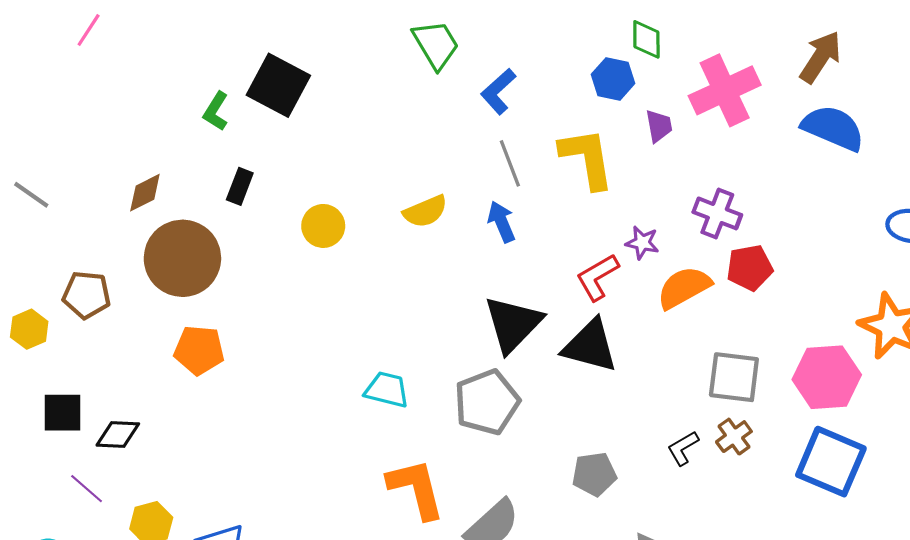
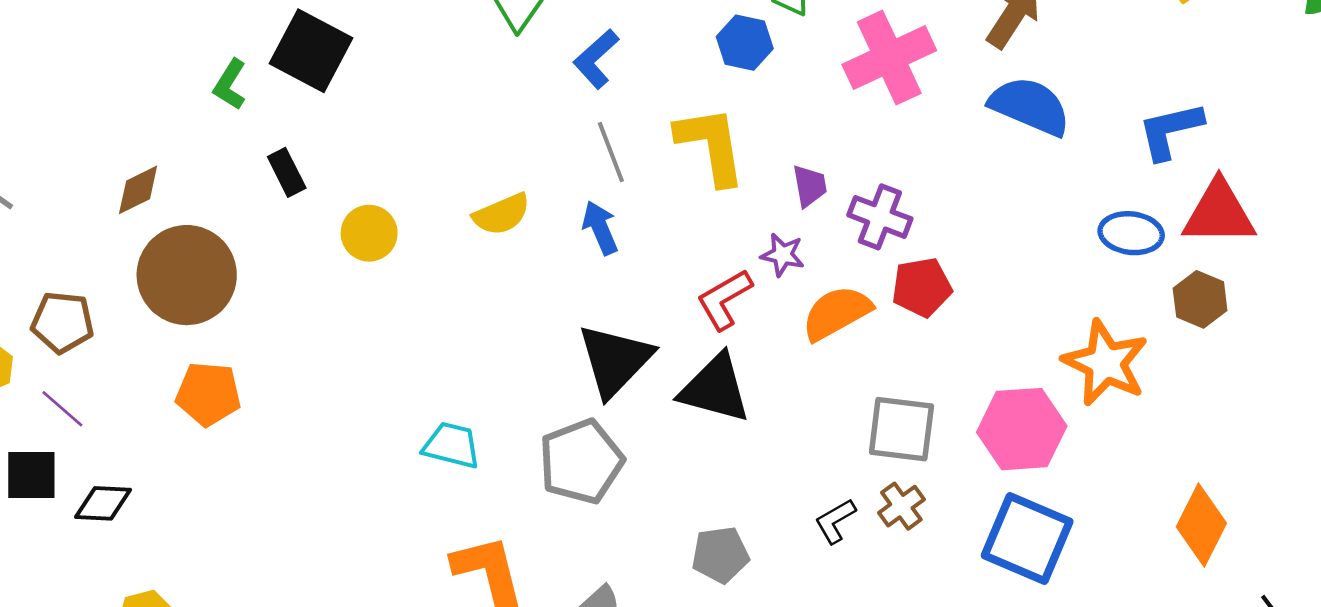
purple trapezoid: (659, 126) -> (810, 186), moved
black rectangle: (240, 186) -> (287, 172), moved, turned -48
purple line: (87, 489) -> (62, 409), moved

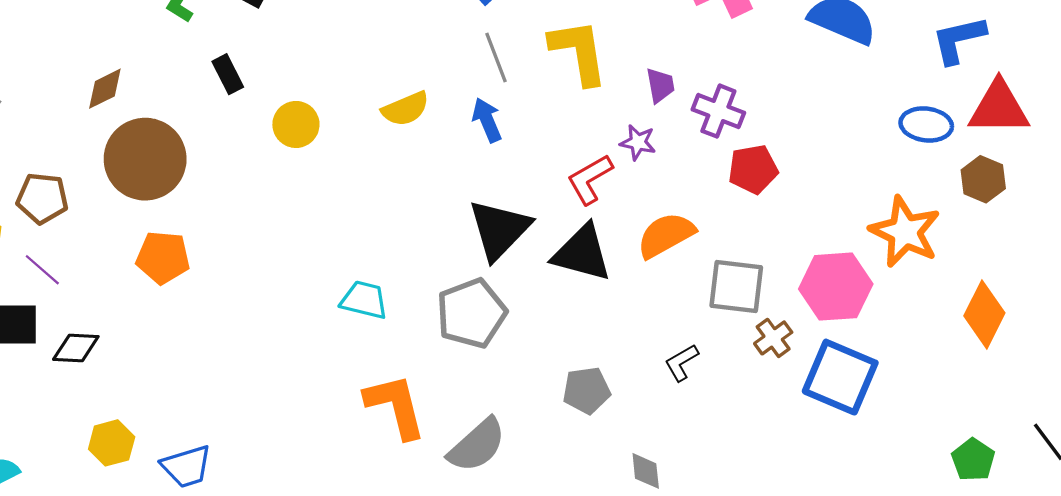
orange semicircle: (837, 313) -> (666, 235), moved
brown cross: (901, 506) -> (773, 338), moved
orange diamond: (1201, 525) -> (984, 314), moved

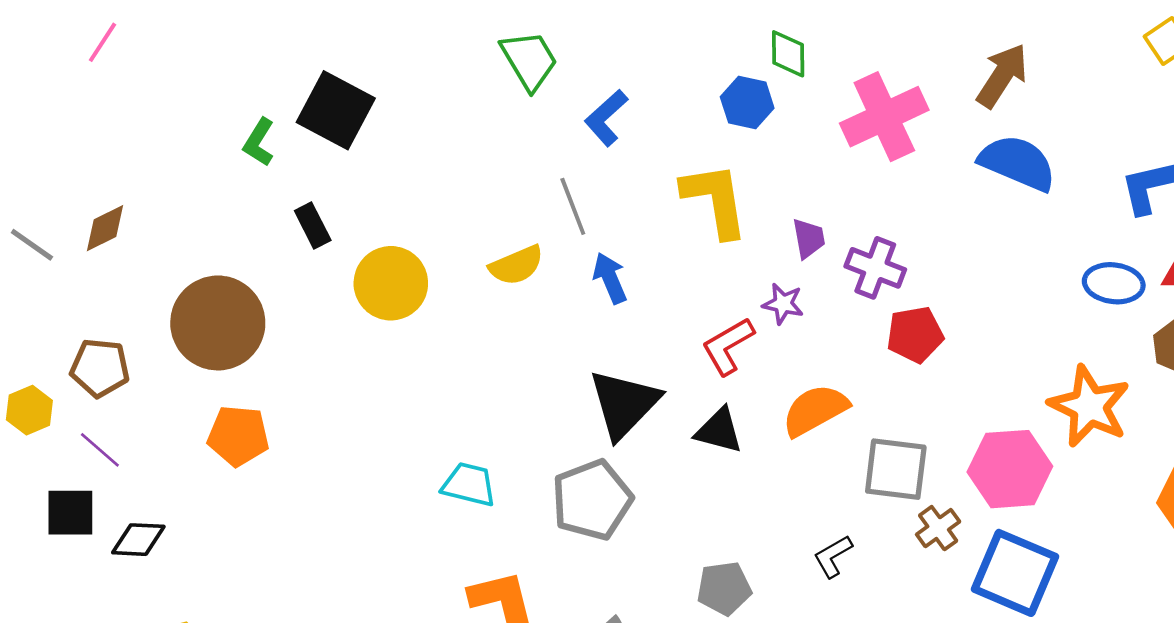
gray line: (496, 57) -> (573, 206), moved
brown diamond: (105, 89) -> (105, 228), moved
yellow circle: (296, 124) -> (391, 283), size x1.4
black triangle: (582, 253) -> (719, 431), size x0.7

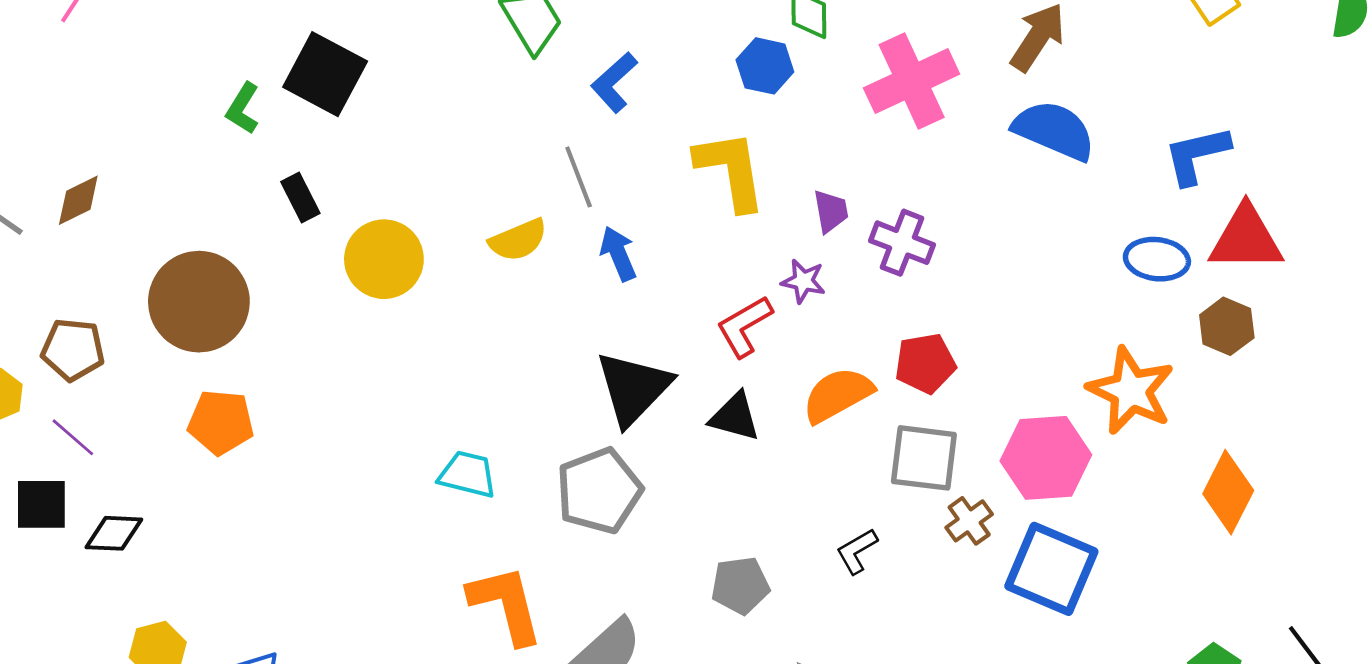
red pentagon: (915, 335) -> (925, 363), moved

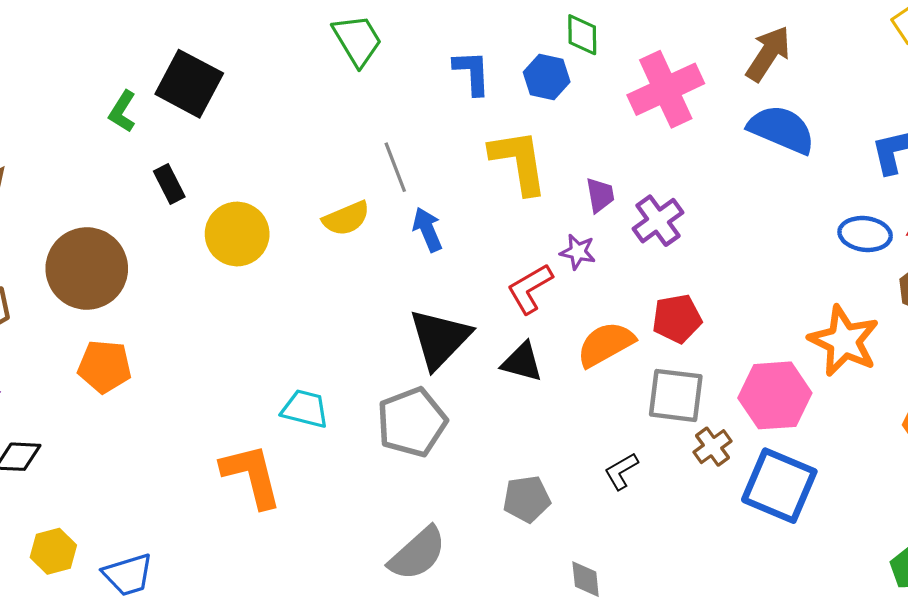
blue L-shape: (614, 82) -> (472, 73), moved, turned 129
purple cross: (902, 243) -> (658, 221), turned 33
orange L-shape: (506, 605) -> (252, 476), moved

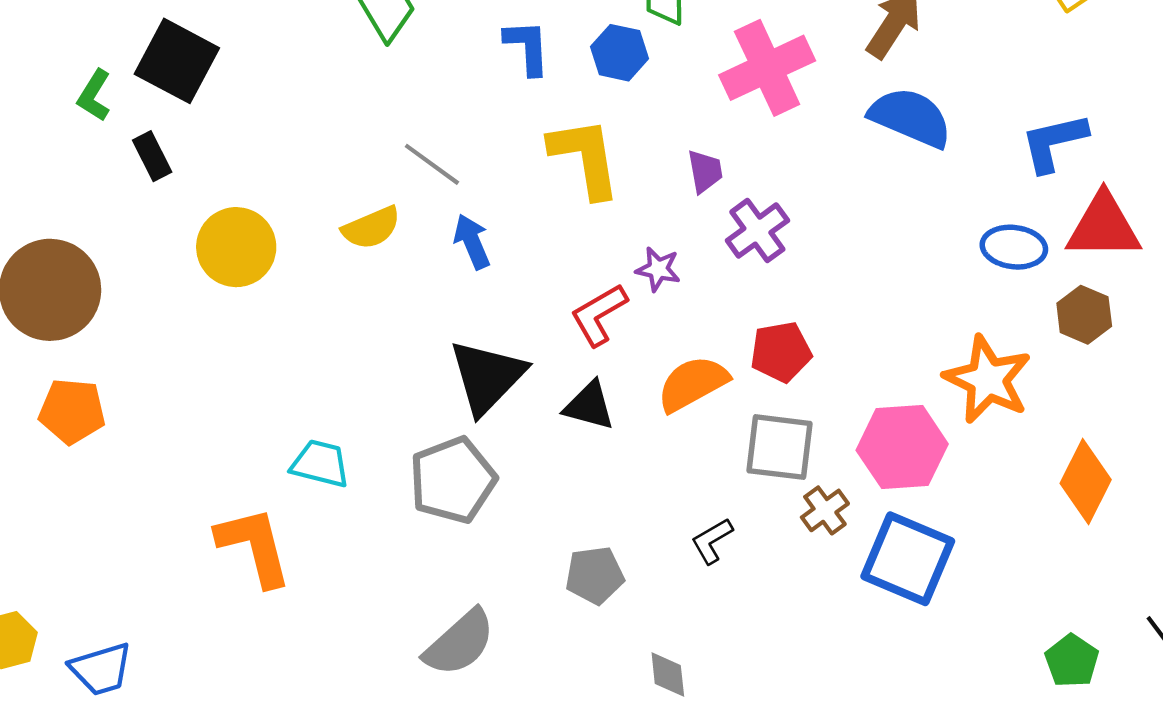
gray line: (395, 167) -> (432, 164), turned -33
black rectangle: (169, 184) -> (152, 156), moved
purple trapezoid: (600, 195) -> (705, 171), moved

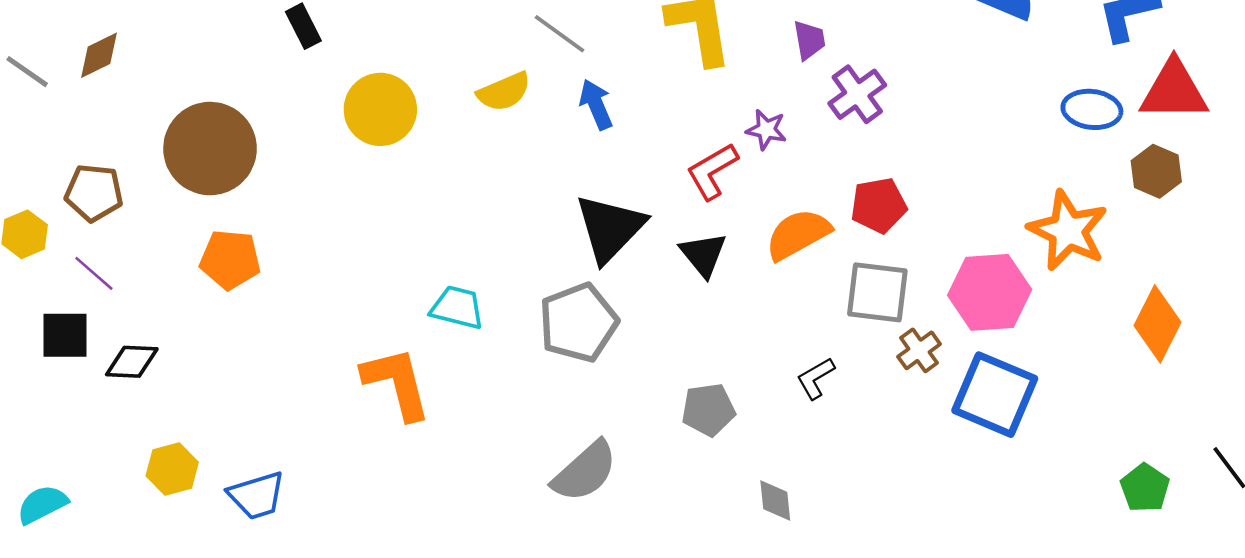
black triangle: (589, 406) -> (703, 254), turned 36

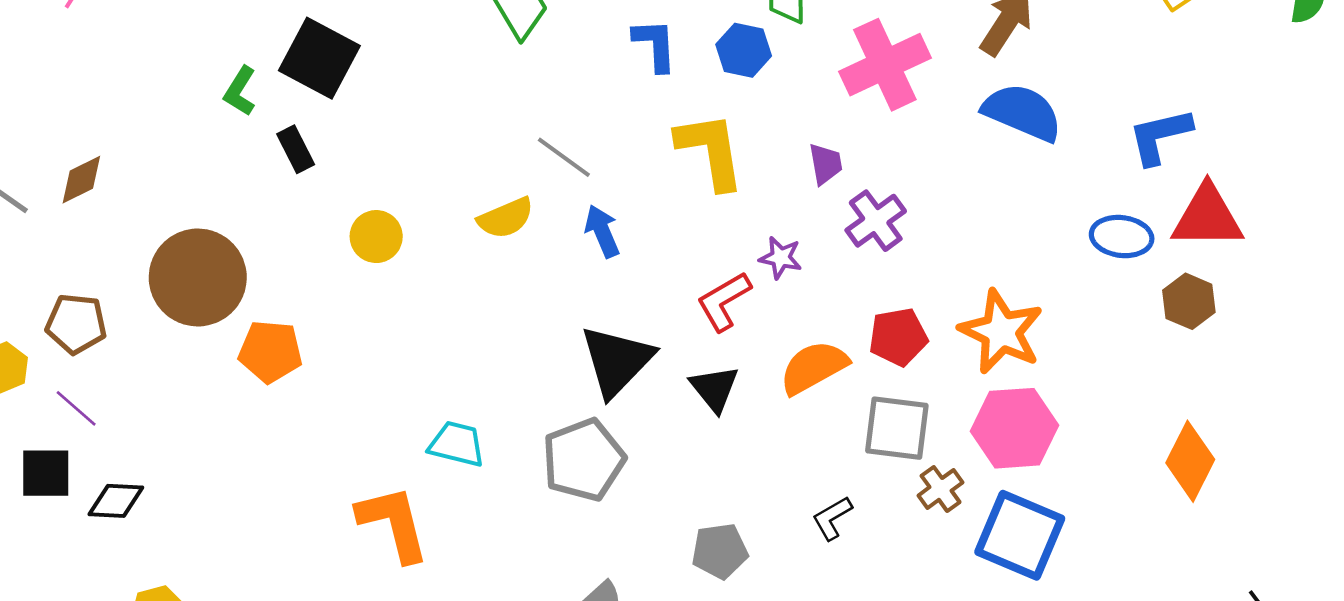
yellow circle: (380, 109) -> (376, 237), size x0.7
orange star: (1068, 231) -> (1001, 332), moved
orange pentagon: (230, 260) -> (270, 352), moved

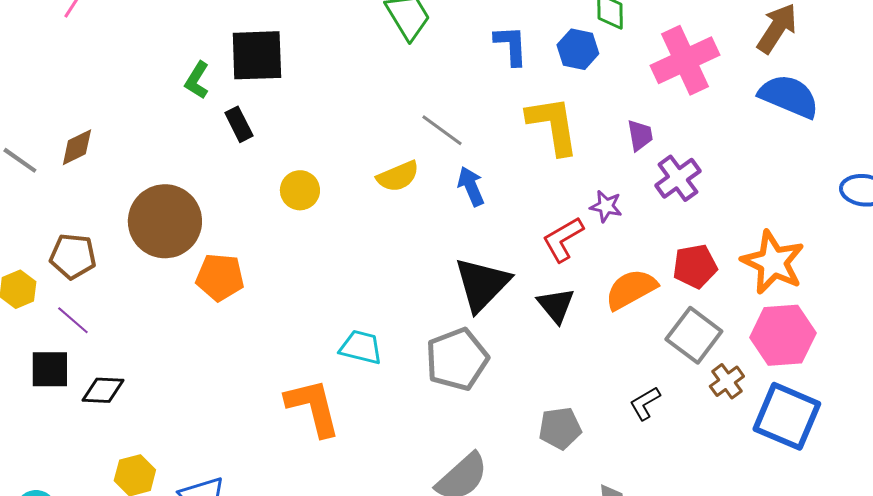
black square: (319, 58) -> (257, 55), turned -30
gray square: (897, 428) -> (694, 335), turned 30

